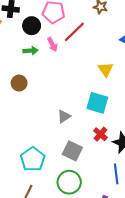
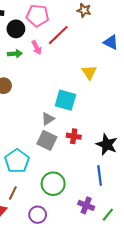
cyan square: (97, 103) -> (65, 100), moved
red cross: (100, 134) -> (74, 136), moved, turned -32
gray square: (72, 151) -> (47, 140), moved

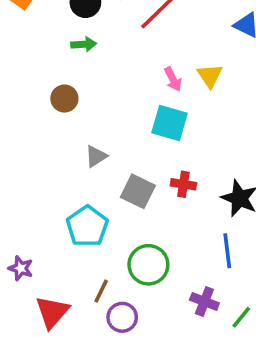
pink arrow: (37, 47) -> (173, 79), moved
gray triangle: (48, 119) -> (96, 156), moved
brown line: (13, 193) -> (101, 291), moved

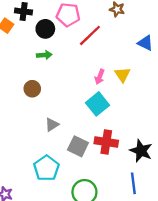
pink arrow: (173, 79) -> (100, 77), turned 48
cyan square: (169, 123) -> (98, 104), turned 35
red cross: (183, 184) -> (106, 142), size x1.5

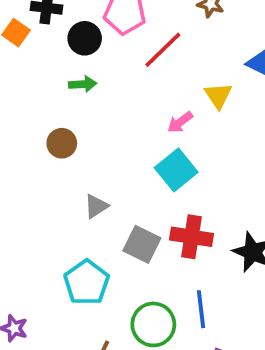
yellow triangle: (123, 75) -> (218, 96), moved
pink arrow: (100, 77) -> (180, 122), turned 32
blue line: (133, 183) -> (201, 309), moved

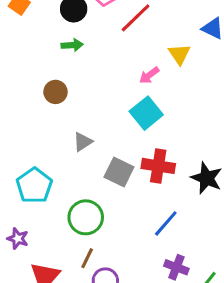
cyan pentagon: (87, 282) -> (34, 186), moved
blue line: (201, 309) -> (166, 223), turned 48
green circle: (153, 324) -> (86, 217), moved

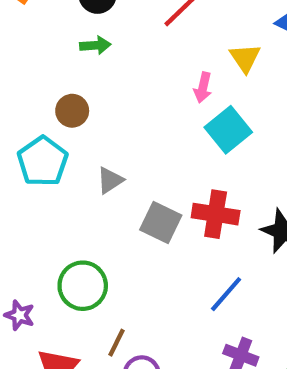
pink arrow: (149, 75) -> (203, 88), turned -40
cyan square: (146, 113) -> (228, 130), moved
cyan pentagon: (34, 186) -> (43, 161), moved
green circle: (86, 217) -> (83, 286), moved

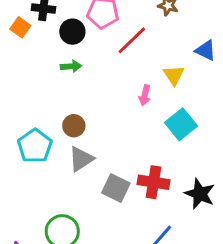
brown circle: (72, 111) -> (74, 126), moved
cyan square: (228, 130) -> (181, 124), moved
gray triangle: (110, 180) -> (81, 159), size x1.4

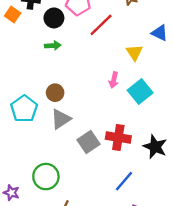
pink arrow: (145, 95) -> (114, 80), moved
gray square: (116, 188) -> (88, 142), turned 30

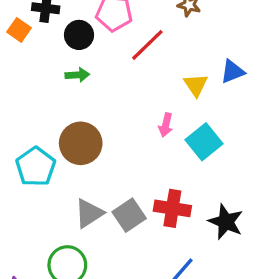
blue triangle: (160, 33) -> (232, 72), moved, turned -48
brown circle: (55, 93) -> (81, 143), size x1.6
gray triangle: (61, 119) -> (89, 213), moved

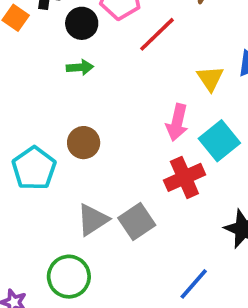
pink arrow: (166, 125) -> (177, 122), size x1.4
brown circle: (81, 143) -> (84, 143), size x0.7
red cross: (172, 208) -> (184, 177), moved, turned -33

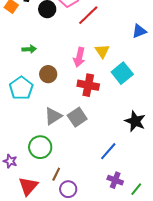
green arrow: (80, 67) -> (29, 49), moved
yellow triangle: (210, 78) -> (102, 51), moved
pink arrow: (177, 122) -> (79, 57), moved
red cross: (184, 177) -> (88, 85), moved, turned 35

